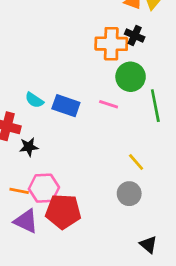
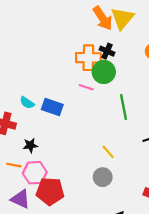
green circle: (131, 77) -> (104, 72), moved
pink line: (109, 104) -> (86, 87), moved
black star: (29, 147) -> (30, 145), moved
orange line: (19, 191) -> (14, 165), moved

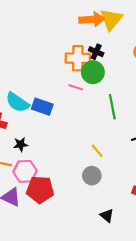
orange arrow: (103, 18) -> (92, 19), turned -60
cyan semicircle: (27, 103) -> (17, 102), size x1.6

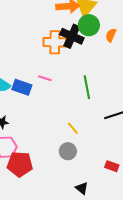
black cross: (96, 52) -> (72, 36), size x1.6
green circle: (93, 72) -> (89, 25), moved
pink line: (76, 87) -> (45, 78), moved

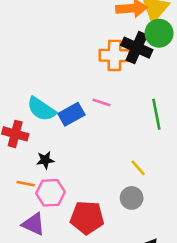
blue rectangle: (22, 87) -> (71, 114), turned -48
red pentagon: (20, 164) -> (87, 218), moved

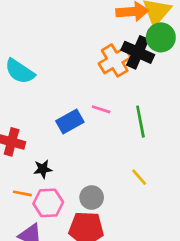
orange cross: (115, 55) -> (115, 60), turned -32
cyan semicircle: (41, 109) -> (20, 71), moved
green line: (156, 114) -> (140, 122), moved
gray circle: (132, 198) -> (92, 197), moved

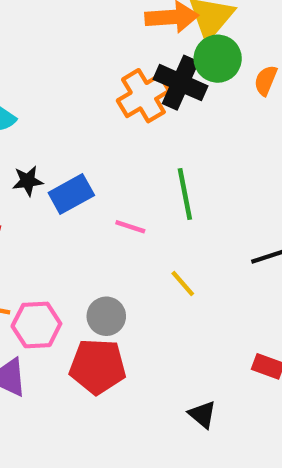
pink line: (101, 109) -> (130, 227), moved
black star: (43, 169) -> (28, 181), moved

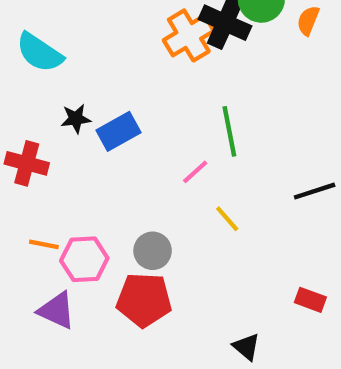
pink line: (130, 227) -> (195, 172), moved, turned -60

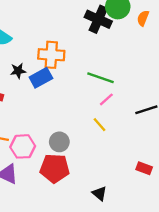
orange cross: (189, 35) -> (51, 55), moved, turned 35
green line: (229, 131) -> (101, 78), turned -60
pink line: (195, 172) -> (106, 99), moved
black triangle: (246, 347) -> (99, 193), moved

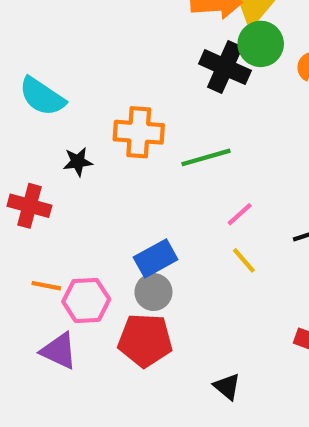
blue rectangle: (41, 78) -> (156, 258), moved
green line: (101, 78) -> (206, 157), moved, turned -35
yellow line: (99, 125) -> (244, 260), moved

